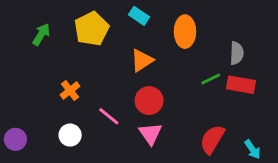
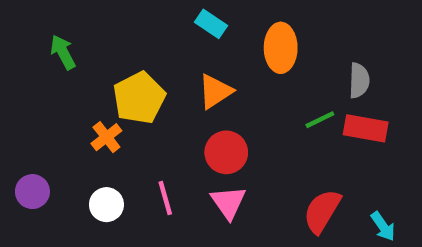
yellow pentagon: (92, 29) -> (139, 98), moved
green arrow: (41, 34) -> (63, 52), turned -60
pink line: (109, 116) -> (165, 198), moved, turned 35
purple circle: (15, 139) -> (32, 192), moved

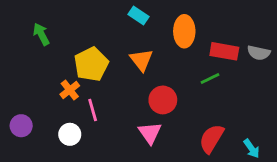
gray semicircle: (359, 80) -> (259, 53), moved, turned 100
orange triangle: (215, 91) -> (141, 60), turned -35
red rectangle: (366, 128) -> (224, 51), moved
red circle: (226, 152) -> (163, 100), moved
pink line: (165, 198) -> (93, 110), moved

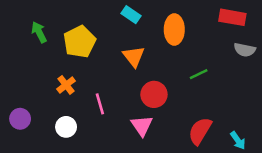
red rectangle: (224, 51) -> (232, 17), moved
yellow pentagon: (91, 64) -> (80, 42), moved
pink line: (93, 110) -> (100, 104), moved

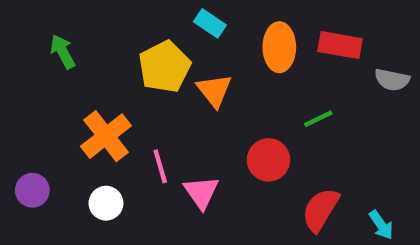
red rectangle: (232, 17) -> (340, 45), moved
yellow pentagon: (80, 42) -> (164, 67), moved
orange cross: (66, 85) -> (106, 136), size x1.6
red circle: (154, 94) -> (268, 160), moved
pink triangle: (142, 126) -> (201, 192), moved

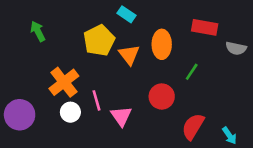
orange ellipse: (279, 47) -> (162, 44), moved
green line: (318, 119) -> (192, 72), turned -30
purple circle: (32, 190) -> (20, 115), size x1.5
white circle: (106, 203) -> (70, 112), moved

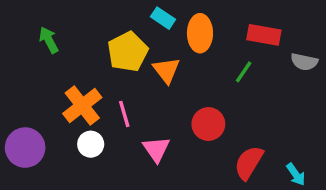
orange ellipse: (162, 44) -> (200, 33), moved
green line: (192, 72) -> (244, 72), moved
pink line: (96, 100) -> (124, 114), moved

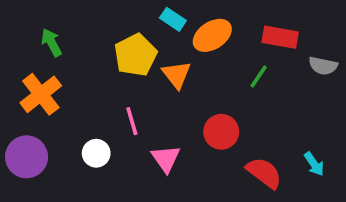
orange ellipse: (200, 33) -> (212, 35), turned 57
orange cross: (82, 106) -> (41, 94), moved
red semicircle: (249, 163) -> (264, 173), turned 96
cyan arrow: (296, 174) -> (314, 164), moved

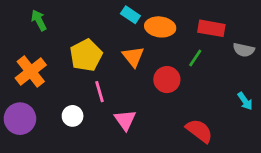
orange ellipse: (212, 35) -> (160, 27), turned 40
green arrow: (52, 43) -> (39, 20), moved
yellow pentagon: (135, 55) -> (86, 55), moved
red circle: (221, 132) -> (167, 80), moved
cyan arrow: (314, 164) -> (245, 101), moved

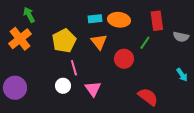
cyan rectangle: (130, 15) -> (95, 19), moved, turned -40
red rectangle: (211, 28) -> (157, 21), turned 72
orange cross: (31, 71) -> (20, 39), moved
white circle: (73, 116) -> (63, 86), moved

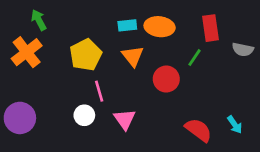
cyan arrow: (182, 75) -> (235, 125), moved

